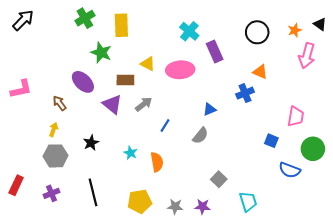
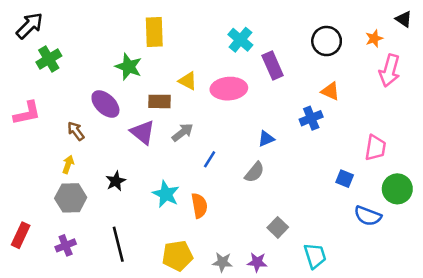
green cross: (85, 18) -> (49, 59), moved
black triangle: (320, 24) -> (404, 19), moved
cyan star: (131, 153) -> (166, 194), size x1.5

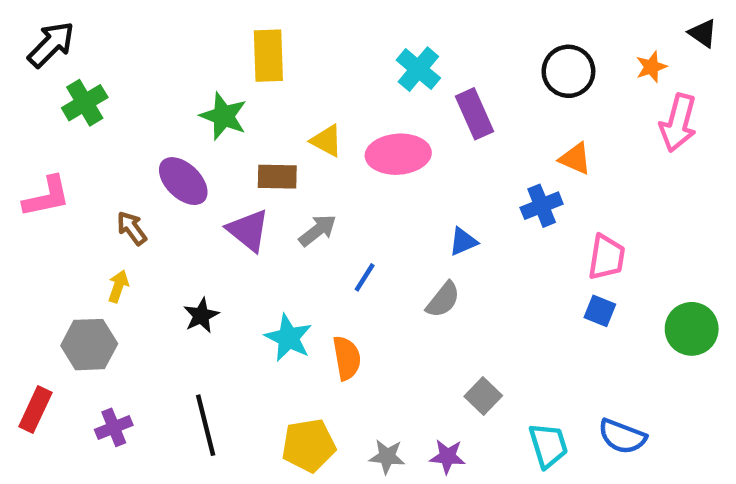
pink trapezoid: (375, 148) -> (607, 257), moved
gray hexagon: (71, 198) -> (89, 345), moved
blue semicircle: (368, 216) -> (622, 436), moved

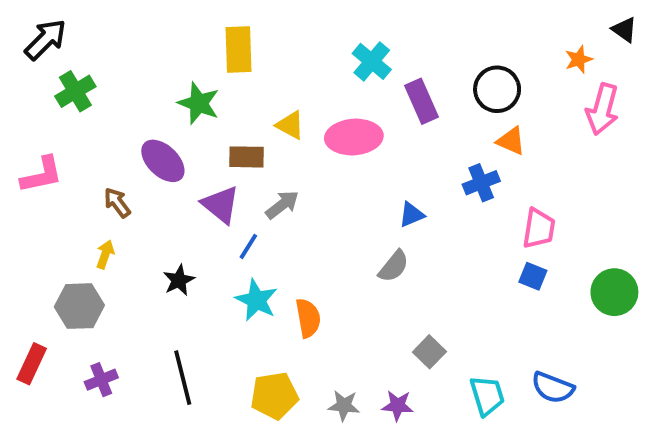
black circle: (568, 71) -> (497, 89), moved
blue line: (365, 277) -> (248, 246), moved

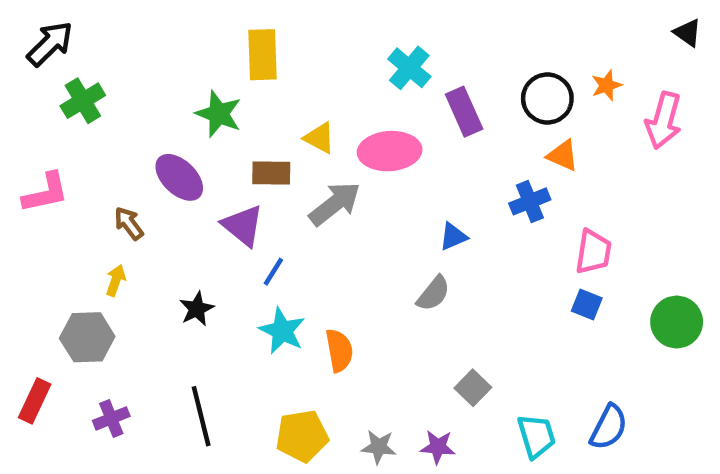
orange star: (579, 59) -> (607, 85), moved
gray arrow: (282, 205) -> (335, 204), moved, size x1.4
blue semicircle: (553, 388) -> (609, 427), turned -84

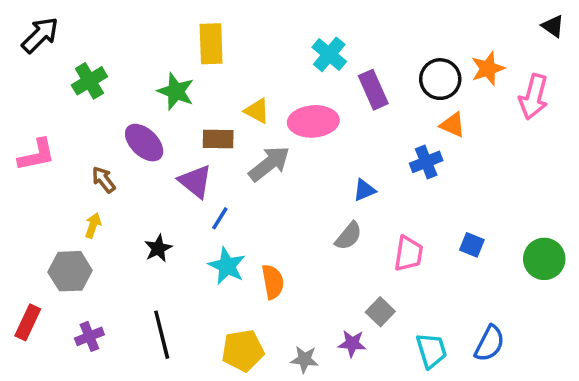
orange star: (607, 85) -> (488, 69), size x1.4
green cross: (83, 101) -> (89, 81), moved
pink trapezoid: (593, 252) -> (408, 254), moved
purple star: (438, 447) -> (352, 343), moved

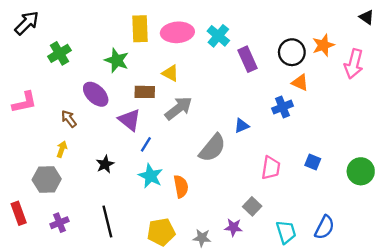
pink ellipse: (313, 121) -> (177, 32), moved
gray semicircle: (349, 236) -> (212, 148), moved, size x1.5
red rectangle: (28, 322) -> (19, 213), turned -45

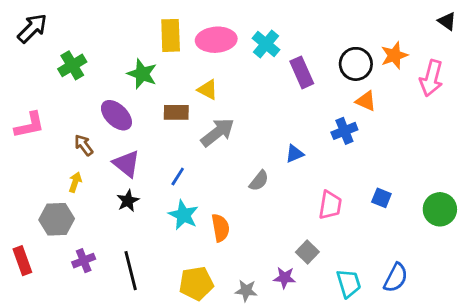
purple triangle: (130, 120) -> (126, 164), moved
gray semicircle: (212, 148) -> (259, 181), size x0.6
purple cross: (59, 223) -> (84, 261), moved

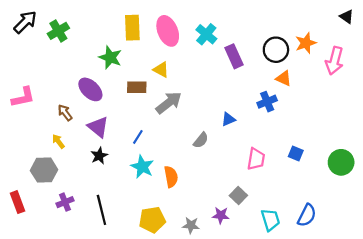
pink ellipse: (216, 40) -> (168, 31), turned 72
green cross: (72, 65) -> (58, 31), moved
yellow arrow: (75, 182) -> (58, 141), turned -56

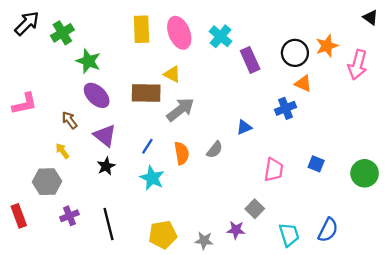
green star: (110, 57) -> (88, 61), moved
brown rectangle: (137, 87) -> (146, 93), size x1.4
orange semicircle: (171, 177) -> (182, 153), moved

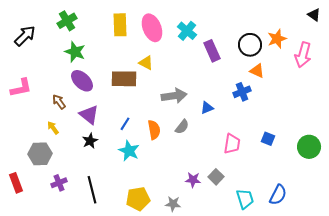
black arrow: (27, 23) -> (25, 36), moved
green cross: (62, 33) -> (67, 21), moved
gray arrow: (180, 110) -> (174, 96), moved, turned 30
purple star: (236, 230) -> (193, 180), moved

